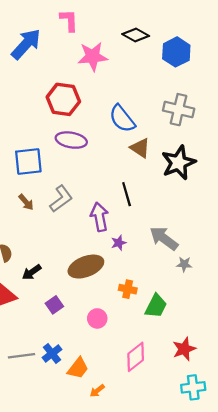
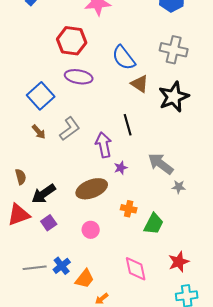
blue square: (28, 161) -> (41, 96), turned -36
black arrow: (32, 272) -> (44, 194), size x1.4
purple square: (54, 305) -> (49, 223), moved
pink circle: (97, 318) -> (91, 230), moved
pink diamond: (136, 357) -> (136, 269), turned -64

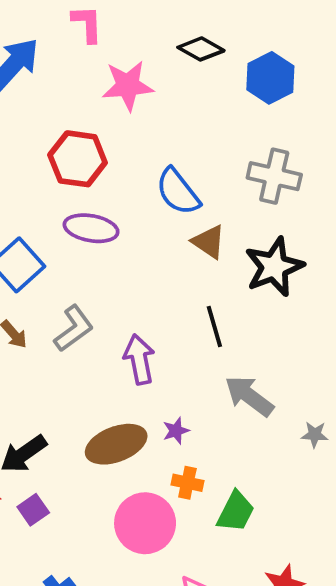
black line: (128, 125) -> (214, 327), moved
purple star: (121, 168) -> (176, 431), moved
gray star: (179, 187) -> (315, 435), moved
pink circle: (91, 230) -> (145, 523), moved, size x1.8

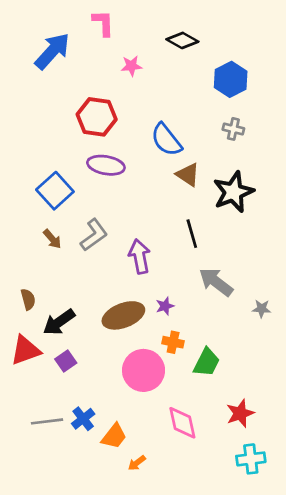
blue hexagon: (270, 78) -> (231, 79), moved
pink star: (128, 86) -> (131, 66), size x0.6
gray cross: (274, 176) -> (233, 129), size x0.6

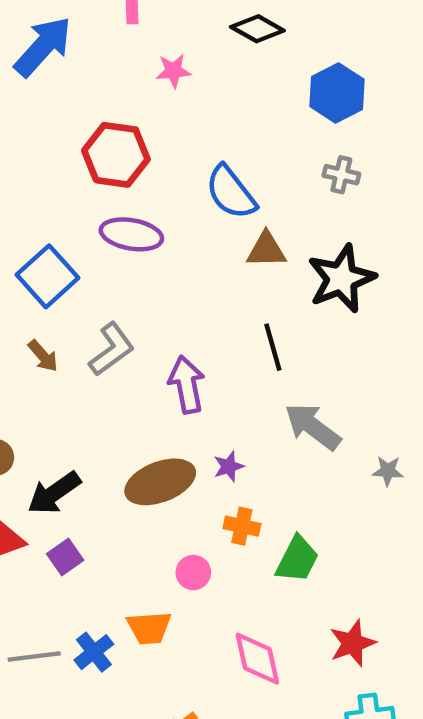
brown triangle: (188, 175) -> (266, 250), turned -35
pink circle: (144, 370) -> (193, 573), size x0.5
orange trapezoid: (114, 436) -> (149, 628), moved, turned 48

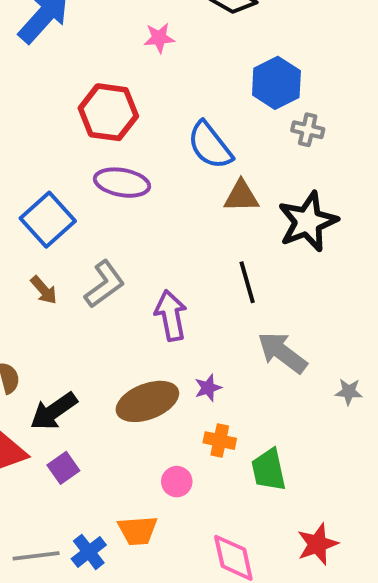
blue hexagon: (337, 93) -> (276, 83), moved
green trapezoid: (297, 559) -> (269, 470), turned 141

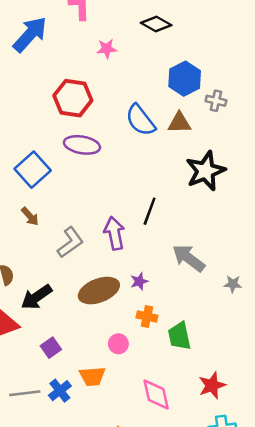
gray cross: (308, 130) -> (216, 101), moved
brown triangle: (241, 196) -> (179, 123), moved
black line: (247, 282) -> (150, 211), moved, turned 36
gray L-shape: (104, 284) -> (70, 242), moved
purple square: (63, 468) -> (51, 348), moved

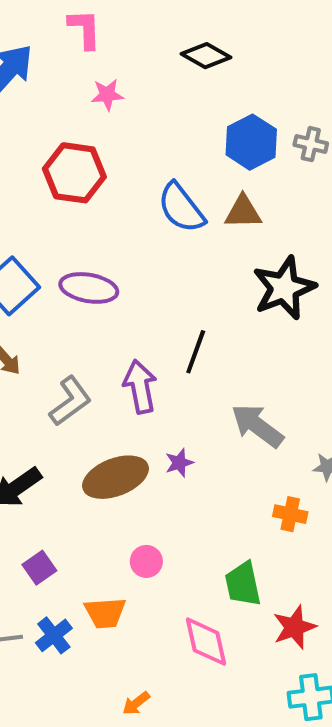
pink star: (107, 49) -> (107, 95), moved
gray cross: (216, 101) -> (311, 144), moved
purple ellipse: (82, 145) -> (89, 288), moved
orange cross: (147, 317) -> (290, 514), moved
green trapezoid: (179, 336) -> (243, 584), moved

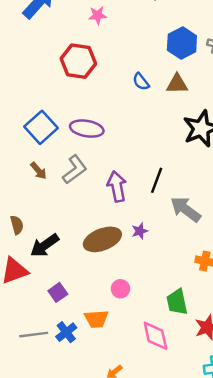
blue semicircle: (181, 208) -> (141, 82), size x0.6
black line: (196, 352) -> (157, 180), moved
gray L-shape: (70, 401) -> (75, 170), moved

